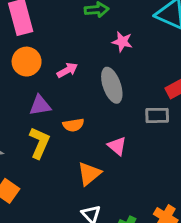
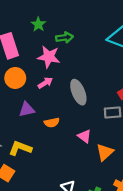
pink star: (122, 42) -> (49, 57), moved, size x1.5
yellow L-shape: (39, 143) -> (20, 148), moved, turned -90
orange triangle: (89, 174) -> (105, 152), moved

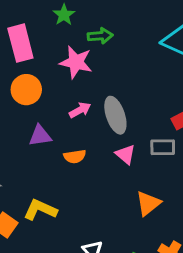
pink arrow: (45, 83) -> (80, 110), moved
pink triangle: (84, 136) -> (125, 154), moved
yellow L-shape: (20, 148) -> (40, 210), moved

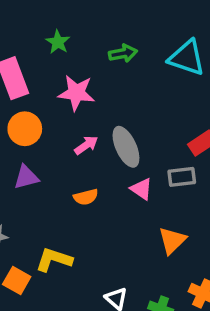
green arrow: (100, 36) -> (123, 53), moved
purple triangle: (40, 136) -> (26, 177), moved

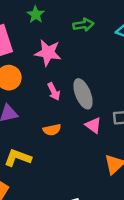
pink arrow: (86, 145) -> (54, 91), turned 96
yellow L-shape: (54, 260) -> (18, 158), moved

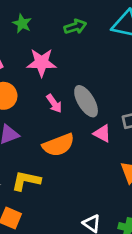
orange semicircle: (52, 130) -> (58, 145), size x1.6

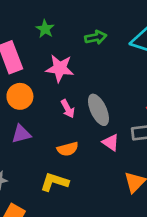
orange semicircle: (58, 145) -> (68, 149), size x0.7
yellow L-shape: (26, 181) -> (54, 182), moved

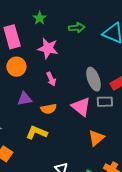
gray ellipse: (98, 110) -> (94, 79), moved
purple triangle: (21, 134) -> (25, 99), moved
pink triangle: (111, 142) -> (81, 107), size x1.5

